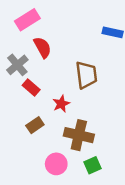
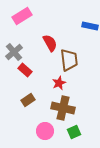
red semicircle: (42, 47) -> (50, 43), moved
red star: (61, 104) -> (59, 83), moved

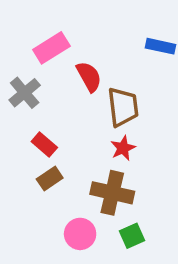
pink rectangle: (22, 16) -> (51, 48), moved
red rectangle: (25, 70) -> (44, 145), moved
red star: (59, 83) -> (123, 148), moved

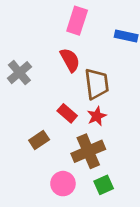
pink rectangle: (51, 48) -> (77, 21), moved, turned -40
red rectangle: (44, 145) -> (67, 113), moved
brown cross: (112, 193) -> (88, 151), turned -36

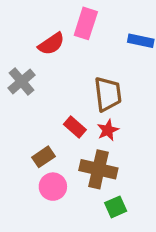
red semicircle: (70, 60) -> (51, 44), moved, turned 85
brown cross: (88, 151) -> (98, 169), turned 36
pink circle: (63, 184) -> (53, 187), moved

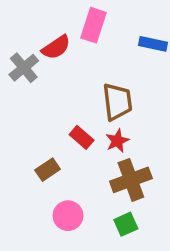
gray cross: (22, 81) -> (24, 68), moved
brown cross: (98, 169) -> (131, 180), moved, turned -33
pink circle: (53, 187) -> (68, 216), moved

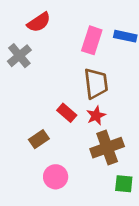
pink rectangle: (94, 25) -> (92, 40), moved
red semicircle: (56, 47) -> (39, 22), moved
green square: (126, 224) -> (124, 184), moved, turned 30

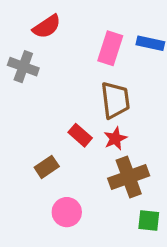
gray cross: (19, 56) -> (23, 67), turned -30

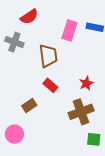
brown trapezoid: (115, 100) -> (48, 56), moved
red star: (115, 139) -> (86, 83), moved
pink circle: (67, 212) -> (14, 134), moved

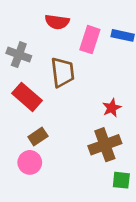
red semicircle: (29, 17) -> (57, 22), moved, turned 42
red rectangle: (50, 85) -> (27, 97), moved, size x1.5
pink circle: (14, 134) -> (30, 162), moved

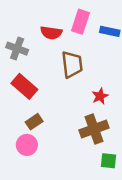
red semicircle: (57, 22) -> (51, 33), moved
pink rectangle: (90, 40) -> (81, 22), moved
brown trapezoid: (63, 72) -> (72, 64), moved

